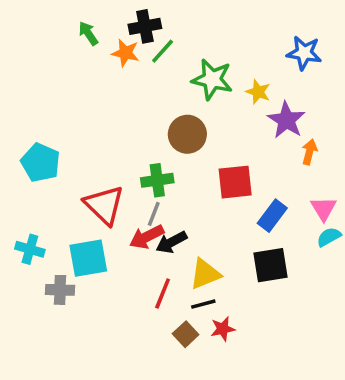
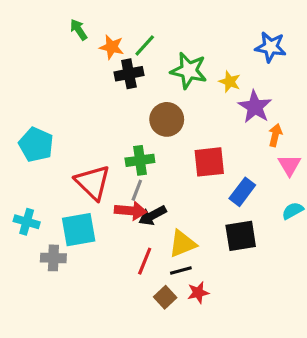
black cross: (145, 26) -> (129, 74), moved
pink triangle: (324, 209) -> (289, 165), moved
red arrow: (147, 237) -> (131, 211), turned -148

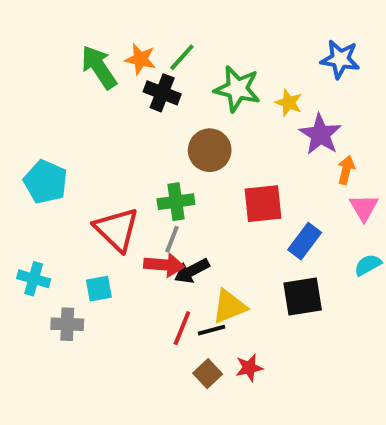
green arrow: (79, 30) -> (99, 67), moved, size x1.6
black cross: (129, 74) -> (162, 93), turned 32
cyan square: (79, 230) -> (99, 289), size x0.6
black line: (181, 271) -> (212, 330), moved

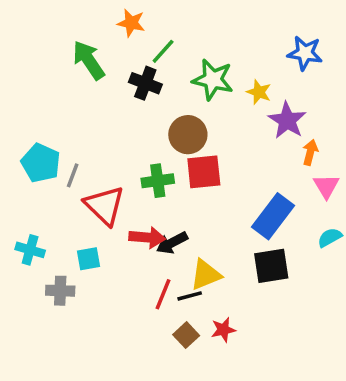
orange star: (140, 59) -> (131, 23), moved
red square: (263, 204) -> (204, 172), moved
gray line: (172, 239) -> (73, 175), moved
blue rectangle: (305, 241) -> (273, 216), size x1.4

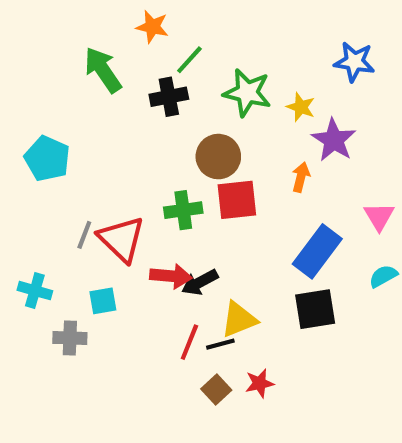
black cross: (145, 83) -> (169, 97), turned -32
orange arrow: (310, 152) -> (301, 177), moved
cyan pentagon: (41, 163) -> (47, 159), moved
gray line: (73, 175) -> (84, 235), moved

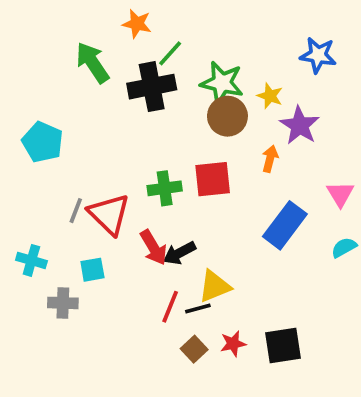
black cross: (169, 97) -> (152, 87), size x1.4
brown circle: (218, 157) -> (227, 116), moved
red arrow: (171, 276) -> (153, 247), turned 54
black square: (315, 309) -> (283, 346), moved

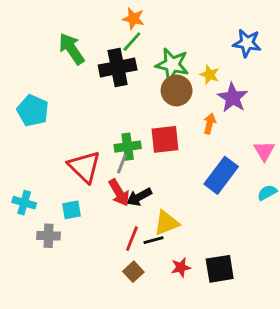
orange star: (137, 24) -> (133, 19), moved
gray line: (76, 211) -> (122, 164), moved
brown square: (194, 349) -> (133, 272), moved

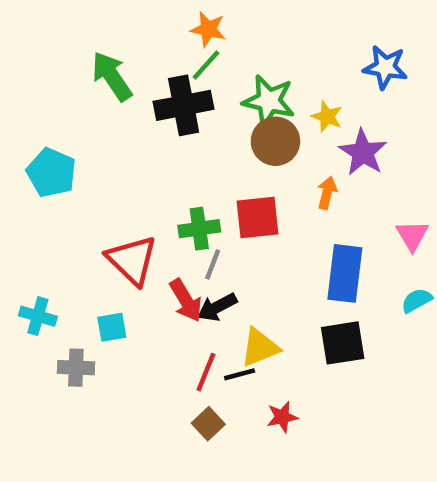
gray line: (122, 164) -> (213, 265), moved
blue rectangle: (221, 175) -> (345, 273), turned -30
black square: (220, 269) -> (343, 343), moved

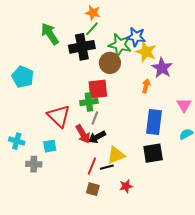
blue star: (385, 67) -> (136, 37), moved
yellow star: (327, 117) -> (146, 52), size x1.5
brown circle: (275, 141) -> (110, 63), moved
red square: (258, 217) -> (98, 89), moved
brown square: (208, 424) -> (93, 189), turned -32

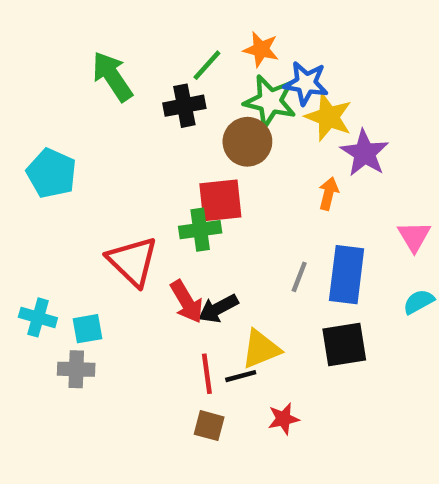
orange star: (93, 13) -> (261, 49), moved
black cross: (82, 47) -> (184, 106), size x0.7
gray line: (95, 118) -> (299, 277), moved
cyan square: (50, 146) -> (87, 329), moved
red line: (92, 166) -> (207, 374), turned -30

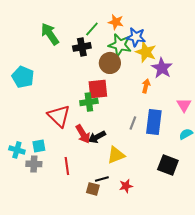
cyan cross: (38, 317) -> (17, 150), moved
black square: (344, 344) -> (168, 165), moved, turned 30
red line: (207, 374) -> (67, 166), moved
black line: (241, 376) -> (102, 179), moved

